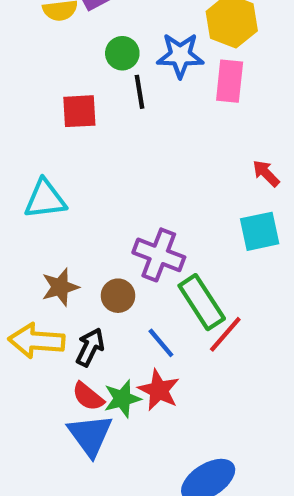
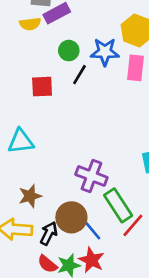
black line: (139, 92) -> (79, 75), turned 40
brown circle: (118, 296) -> (71, 217), moved, size x1.5

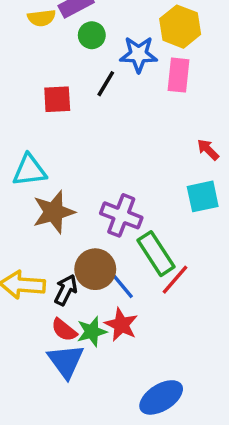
green circle: (69, 51) -> (92, 35), moved
brown star: (30, 196) -> (54, 212), moved, size x1.4

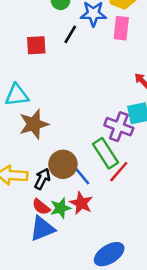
purple cross: (121, 215) -> (119, 127), moved
blue triangle: (66, 361) -> (42, 229), turned 44

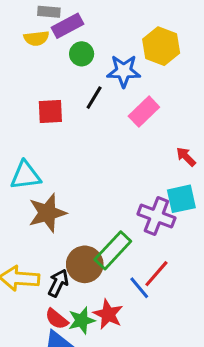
pink rectangle: (121, 28) -> (144, 112), moved, turned 40
green rectangle: (105, 153) -> (113, 250), moved, turned 76
blue line: (82, 176) -> (139, 288), moved

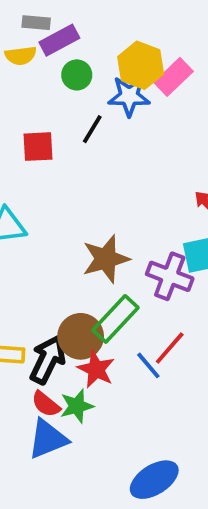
yellow hexagon: (161, 46) -> (141, 65), moved
pink rectangle: (144, 112) -> (174, 77), moved
brown star: (47, 213) -> (106, 259), moved
black arrow: (58, 283) -> (48, 360), size x1.4
red star: (108, 314) -> (96, 369), moved

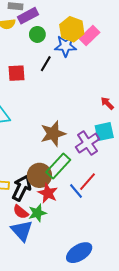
purple cross: (170, 276) -> (87, 143), turned 35
blue triangle: (48, 439) -> (22, 231), turned -50

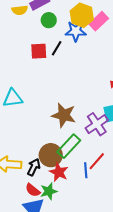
red square: (16, 73) -> (39, 51), moved
brown star: (53, 134) -> (64, 115), turned 30
black arrow: (22, 188) -> (34, 167), size x0.7
blue line: (76, 191) -> (86, 170), turned 35

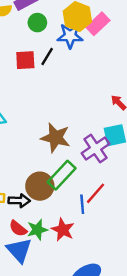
black arrow: (34, 167) -> (19, 201), turned 66
red star: (59, 172) -> (63, 230), moved

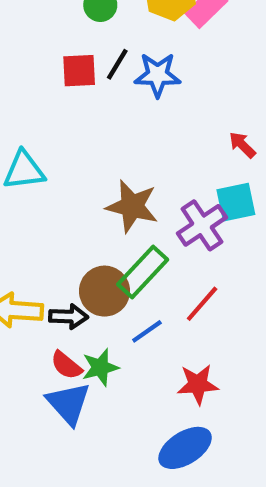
blue star: (70, 36) -> (158, 75), moved
blue line: (82, 204) -> (147, 331), moved, turned 60
red star: (63, 230) -> (198, 384), moved, turned -30

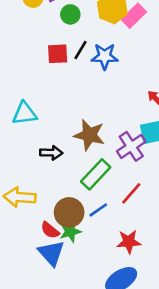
brown circle: (105, 291) -> (69, 212), moved
black arrow: (68, 317) -> (51, 153), moved

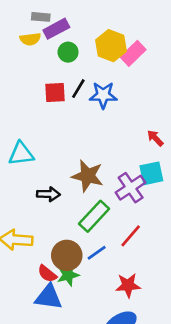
blue triangle: (51, 253) -> (48, 297), turned -40

